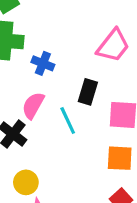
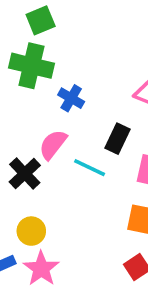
cyan line: (68, 120) -> (90, 168), turned -48

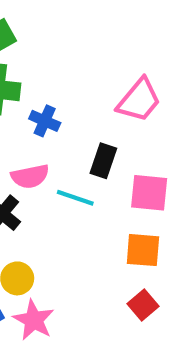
pink semicircle: (53, 145) -> (30, 176), turned -132

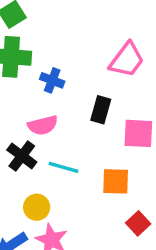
cyan line: (75, 198) -> (64, 167), moved
orange square: (143, 250) -> (116, 181), moved

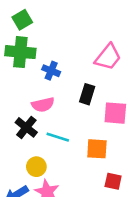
red square: (138, 223) -> (113, 181), turned -36

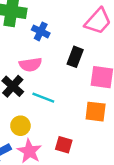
orange square: (97, 149) -> (96, 112), moved
red square: (113, 181) -> (64, 145), moved

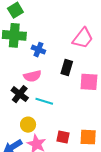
orange square: (96, 112) -> (88, 137), moved

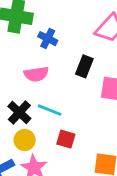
black cross: (20, 94) -> (19, 112), moved
red square: (63, 137) -> (66, 139), moved

